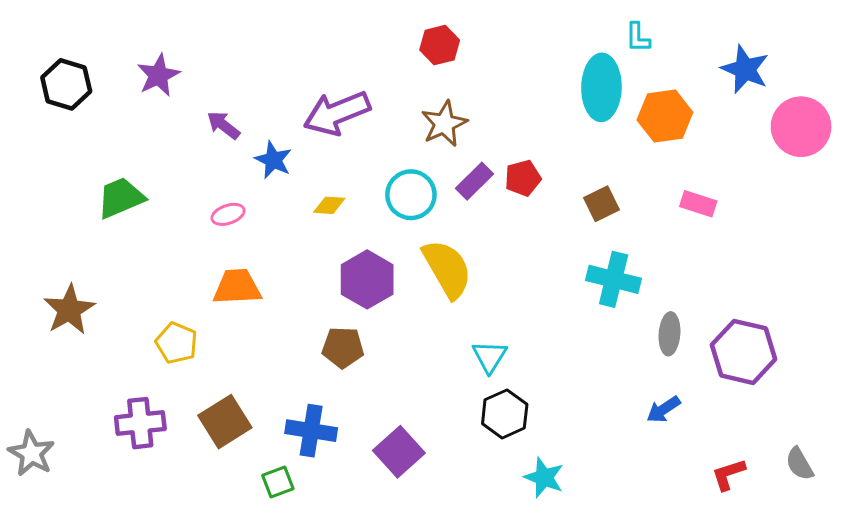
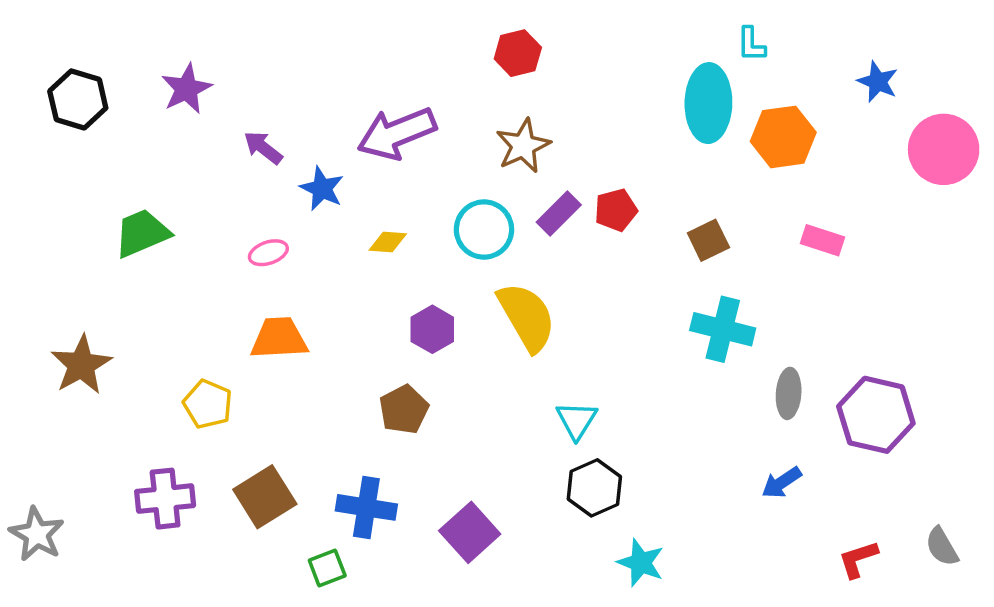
blue star: (745, 69) -> (878, 82), size x0.7
purple hexagon: (367, 279) -> (432, 329), size x0.7
brown pentagon: (343, 347) -> (404, 409), turned -30

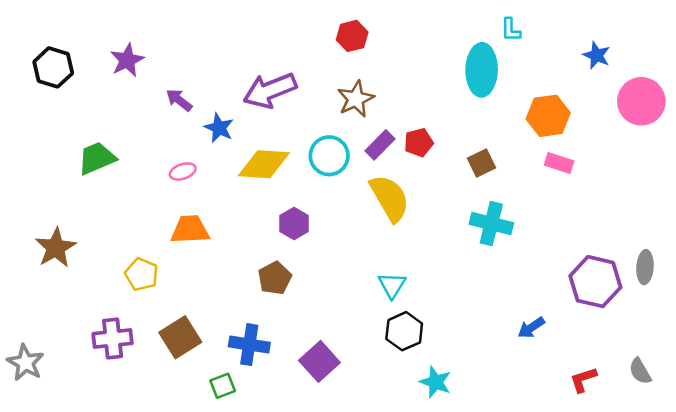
orange hexagon: (783, 137) -> (548, 116), moved
yellow diamond: (388, 242) -> (264, 164), size x2.0
yellow semicircle: (527, 317) -> (390, 198), moved
gray ellipse: (789, 393) -> (645, 267), moved

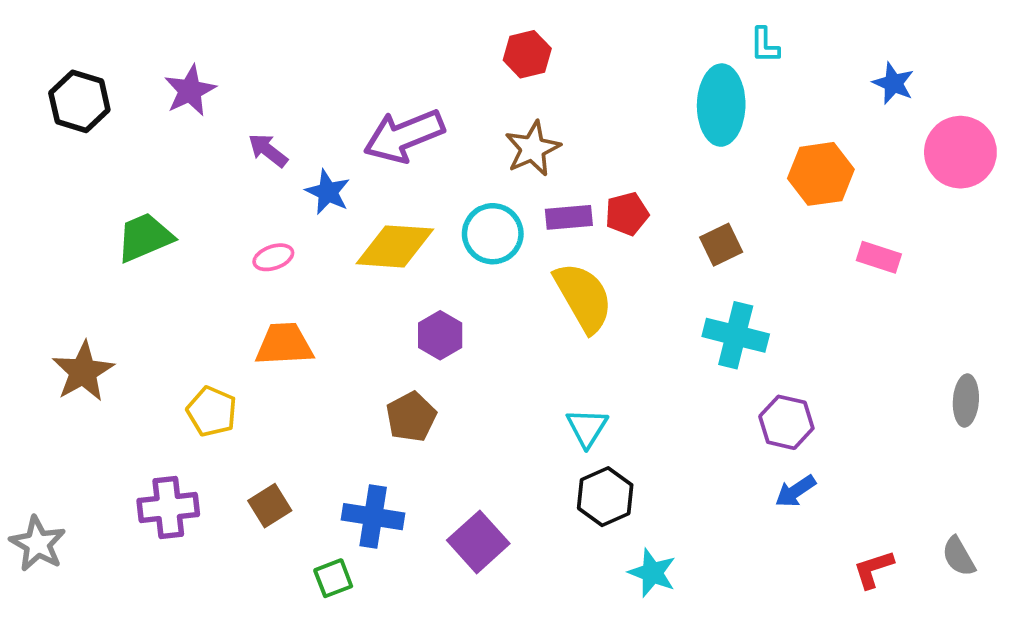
purple rectangle: (380, 145) -> (569, 217), turned 40
pink rectangle: (559, 163) -> (879, 257), moved
purple hexagon: (595, 282) -> (786, 422), moved, size x0.7
brown square: (180, 337) -> (270, 506), size x0.7

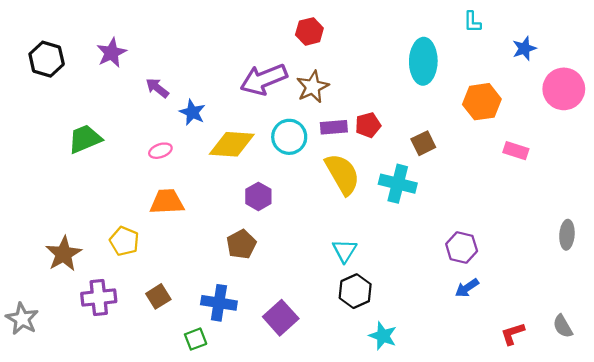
cyan L-shape: (765, 45) -> (472, 22), moved
blue star: (893, 83) -> (524, 48), turned 30
purple arrow: (404, 136) -> (264, 79), moved
cyan cross: (736, 335) -> (398, 184), moved
brown star: (83, 372) -> (64, 254), moved

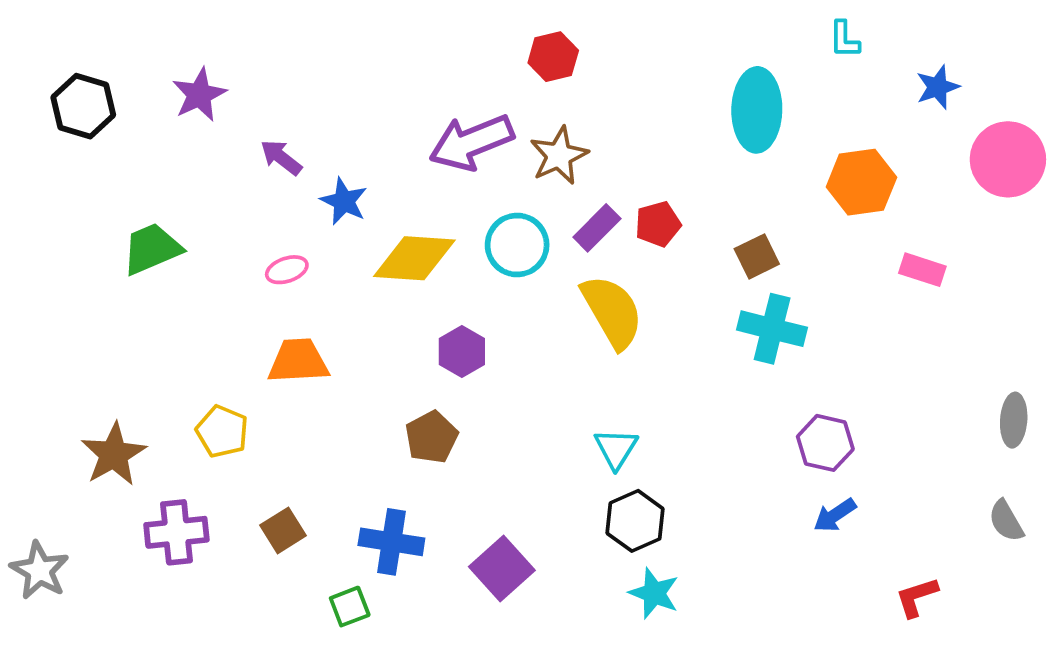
purple rectangle: (334, 127) -> (597, 228), turned -40
cyan cross: (398, 184) -> (772, 329), moved
gray semicircle: (563, 326) -> (1006, 521), moved
cyan star: (383, 336) -> (654, 593), moved

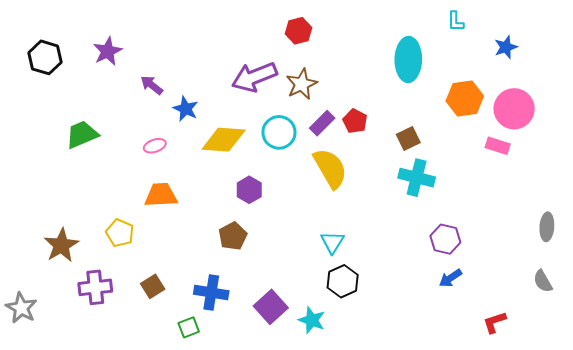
pink circle: (1008, 159) -> (514, 109), moved
red pentagon: (658, 224) -> (355, 121), turned -30
cyan star: (654, 593) -> (312, 320), moved

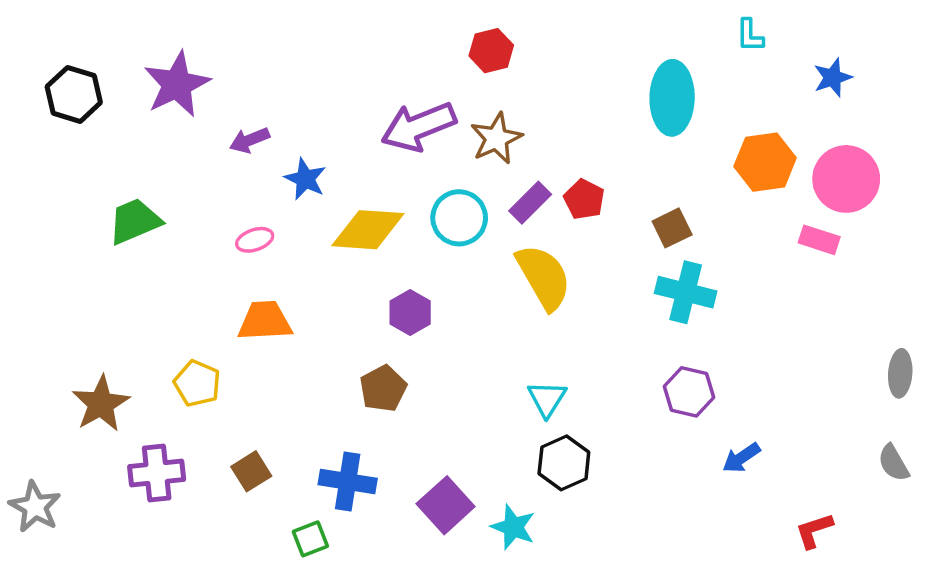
purple star: (108, 51) -> (177, 84), size x1.4
purple arrow: (152, 85) -> (250, 140), turned -60
purple hexagon: (445, 239) -> (689, 392), moved

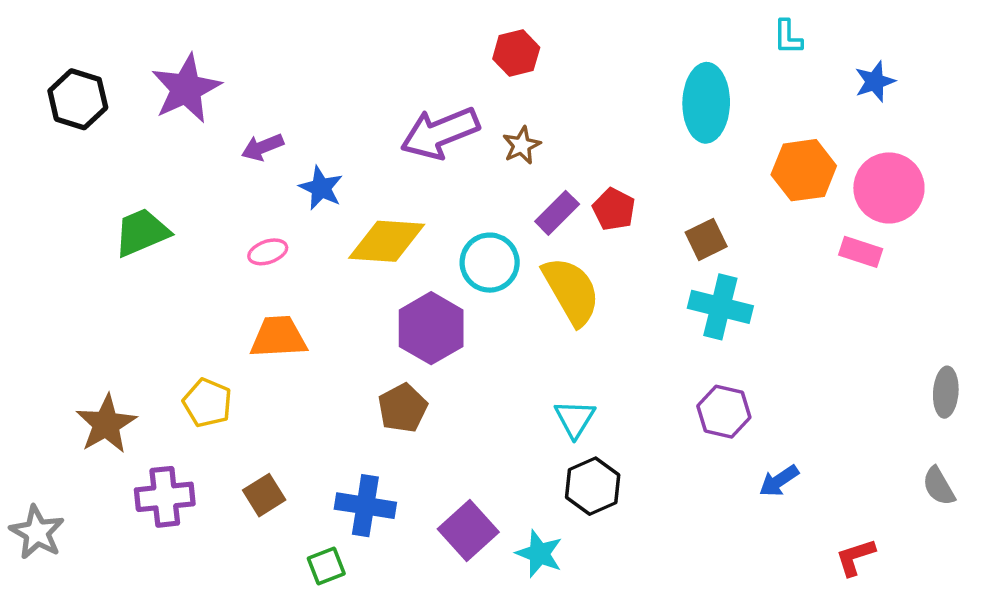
brown star: (496, 138) -> (522, 145), size x0.7
cyan circle: (459, 218) -> (490, 263), moved
purple hexagon: (410, 312) -> (431, 328), size x1.5

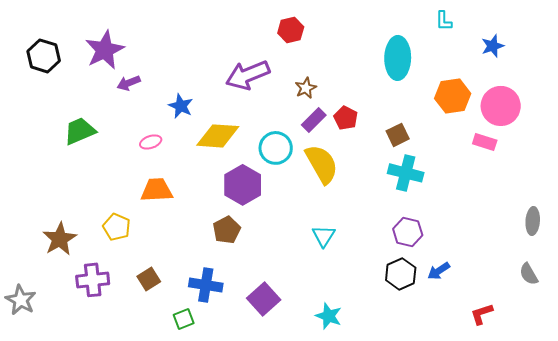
brown star: (522, 145) -> (306, 88), moved
purple arrow: (262, 147) -> (129, 83), moved
black hexagon: (593, 486) -> (401, 274), moved
cyan star: (539, 554) -> (329, 316), moved

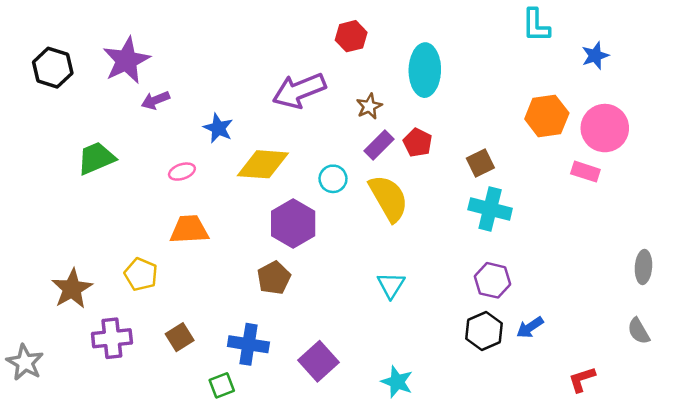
cyan L-shape: (444, 21) -> (536, 25), size x1.4
cyan ellipse: (398, 58) -> (425, 70), moved
cyan circle: (276, 148) -> (333, 179), size x0.7

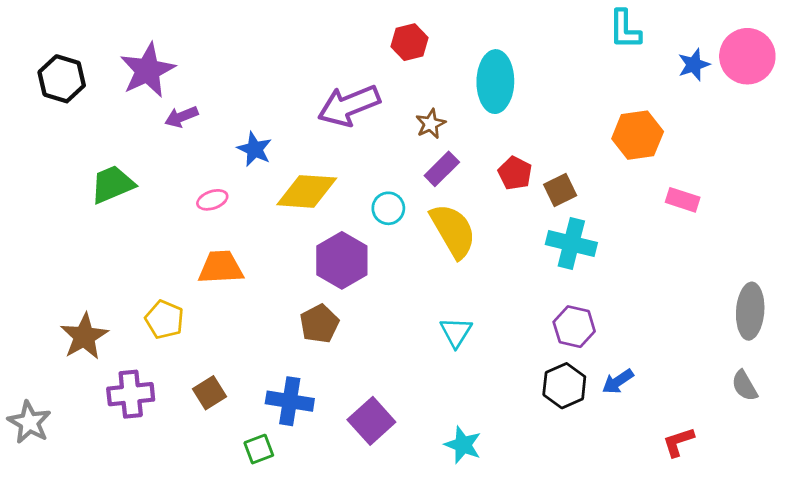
pink circle: (605, 128) -> (747, 56), moved
red pentagon: (418, 143) -> (515, 173), moved
gray ellipse: (643, 267) -> (750, 311), size x1.4

